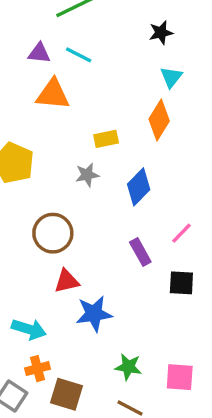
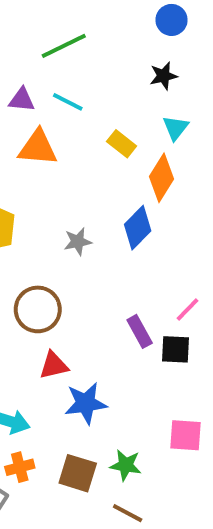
yellow rectangle: (106, 139) -> (122, 144), moved, turned 50
blue diamond: (139, 187) -> (138, 228), moved
black square: (181, 283) -> (175, 349), moved
pink square: (180, 377) -> (185, 435), moved
brown square: (67, 394) -> (78, 473), moved

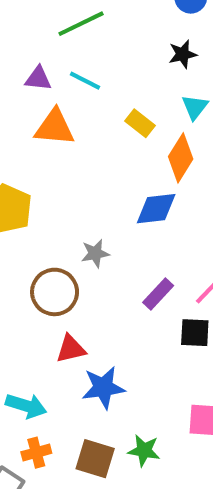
blue diamond: (138, 228) -> (156, 209), turned 39
gray star: (78, 242) -> (95, 253), moved
purple rectangle: (140, 331) -> (158, 294), moved, turned 72

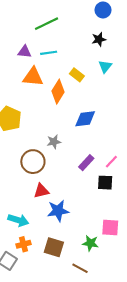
cyan line: (85, 81) -> (49, 53), turned -35
orange diamond: (181, 158) -> (58, 92), moved
green star: (144, 451) -> (90, 243), moved

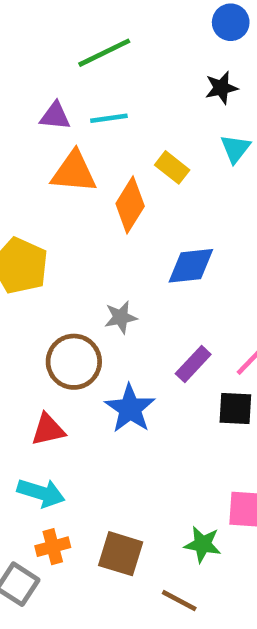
red triangle: (41, 191) -> (48, 430), moved
blue star: (58, 211) -> (130, 409), moved, turned -30

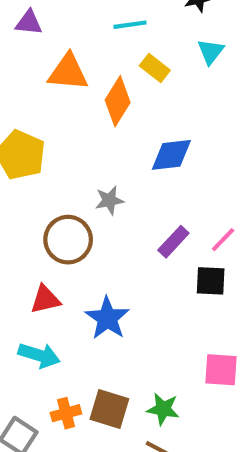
purple triangle: (55, 116) -> (29, 23), moved
cyan line: (109, 118) -> (130, 25), moved
blue star: (130, 409) -> (107, 318), moved
green star: (203, 544) -> (163, 409), moved
orange cross: (53, 547) -> (66, 413), moved

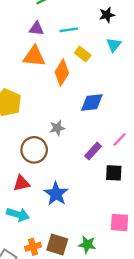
purple triangle: (29, 23) -> (36, 29), moved
pink line: (223, 240) -> (120, 139), moved

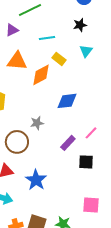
purple triangle: (36, 29) -> (12, 30), moved, turned -32
orange diamond: (62, 73) -> (41, 75), turned 30

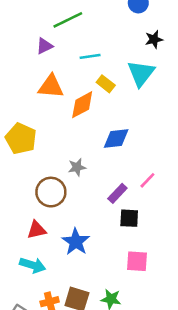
black star: (80, 25) -> (154, 39), moved
cyan triangle: (86, 51) -> (141, 73), size x1.6
black square: (86, 162) -> (129, 218), moved
pink square: (91, 205) -> (137, 261), moved

